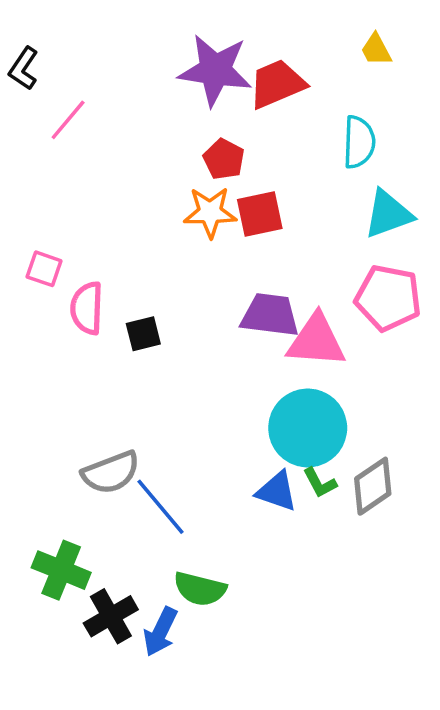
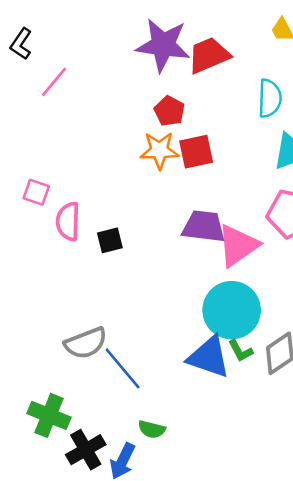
pink triangle: (316, 341) -> (238, 245), turned -39
blue triangle: (277, 491) -> (209, 357), size x1.4
green semicircle: (200, 589) -> (152, 429), size x0.7

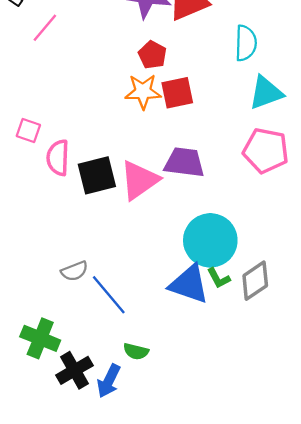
black square: (110, 240) -> (97, 175), size x1.6
pink triangle: (238, 245) -> (139, 180), moved
gray semicircle: (86, 343) -> (74, 271), size x0.7

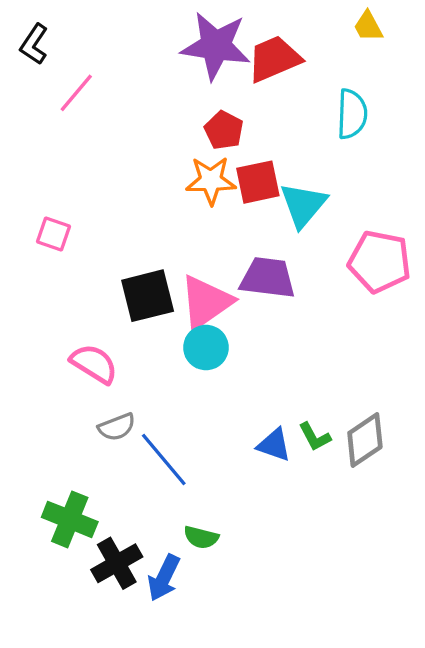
cyan triangle: (266, 93) -> (303, 205), moved, turned -30
pink semicircle: (58, 158) -> (94, 364), moved, turned 120
cyan circle: (210, 240) -> (206, 348), moved, size x0.6
blue triangle: (189, 284) -> (274, 445), size x0.6

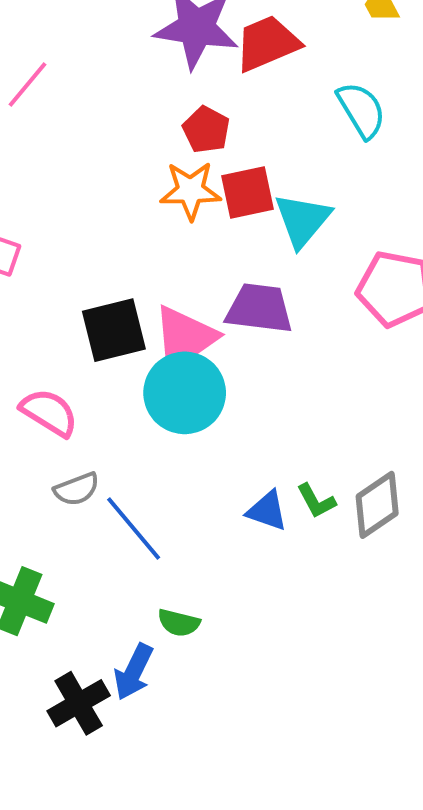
cyan semicircle: (352, 114) -> (361, 110), turned -33
cyan circle: (206, 348) -> (185, 393), size x1.5
black cross: (117, 563) -> (79, 703), moved

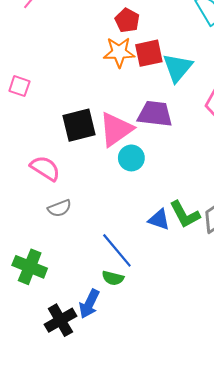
cyan circle: (185, 393) -> (131, 158), moved, size x0.6
green L-shape: (316, 501) -> (185, 214), size x1.5
blue line: (134, 528) -> (117, 250), moved

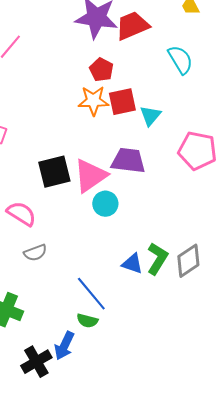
cyan triangle: (178, 68) -> (150, 116), size x0.7
green L-shape: (185, 214) -> (157, 259), turned -120

